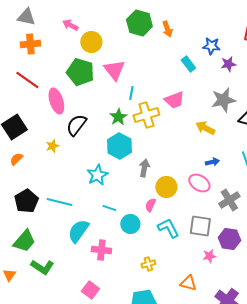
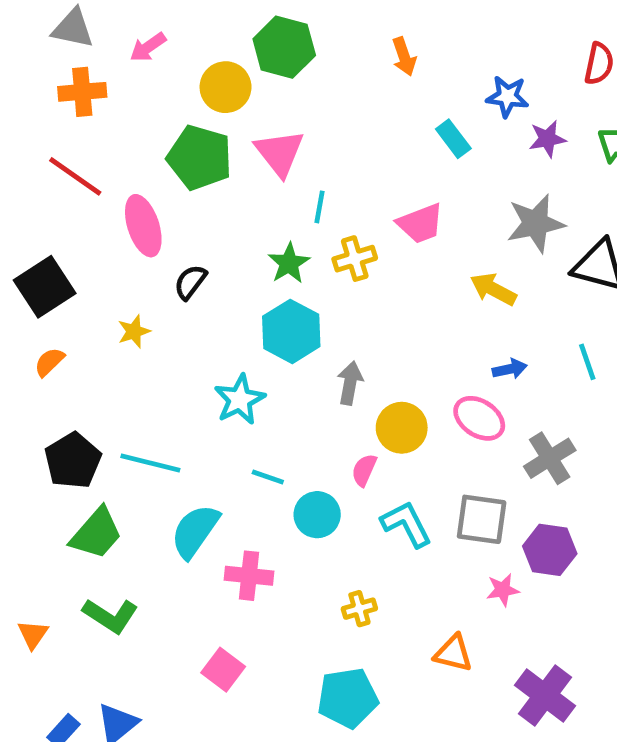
green hexagon: (139, 23) -> (284, 47), moved
pink arrow: (70, 25) -> (148, 47), moved, turned -63
yellow cross: (146, 115) -> (355, 259), size x0.7
black semicircle: (76, 125) -> (190, 282), size x0.7
green trapezoid: (24, 241) -> (96, 533), moved

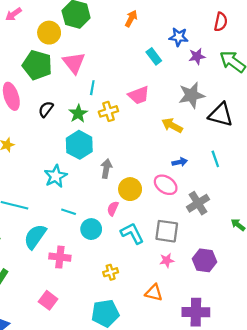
orange arrow: (404, 57) -> (131, 19), turned -133
black semicircle: (190, 282) -> (46, 109), moved
purple hexagon: (550, 550) -> (205, 260), moved
pink star: (503, 590) -> (167, 260), moved
purple cross: (545, 696) -> (196, 312), turned -36

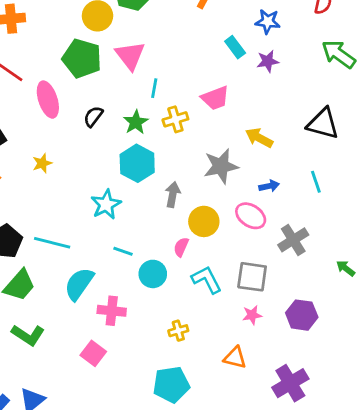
purple star: (197, 56) -> (268, 61), moved
gray star: (192, 95) -> (221, 166), moved
pink square: (48, 300) -> (93, 353), moved
purple cross: (196, 312) -> (290, 383), turned -32

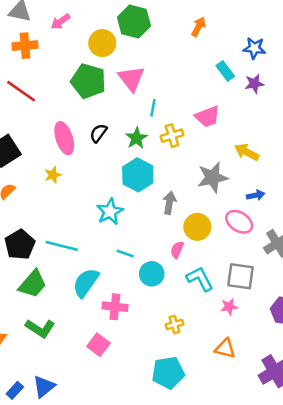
pink ellipse: (48, 100) -> (64, 138), moved
pink star: (252, 315) -> (229, 307), moved

